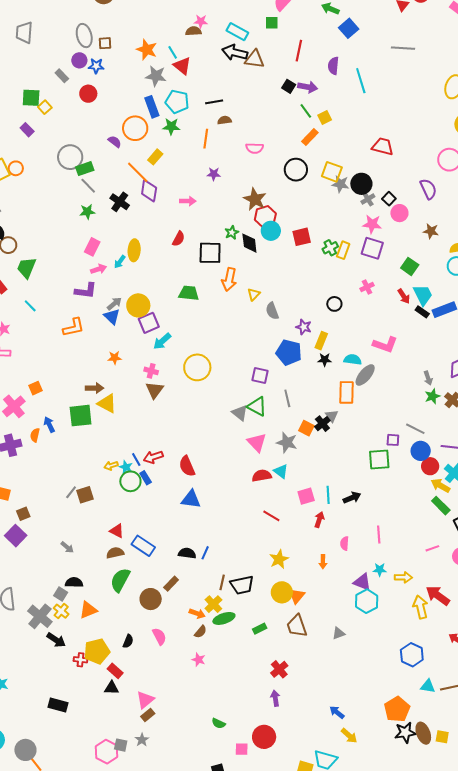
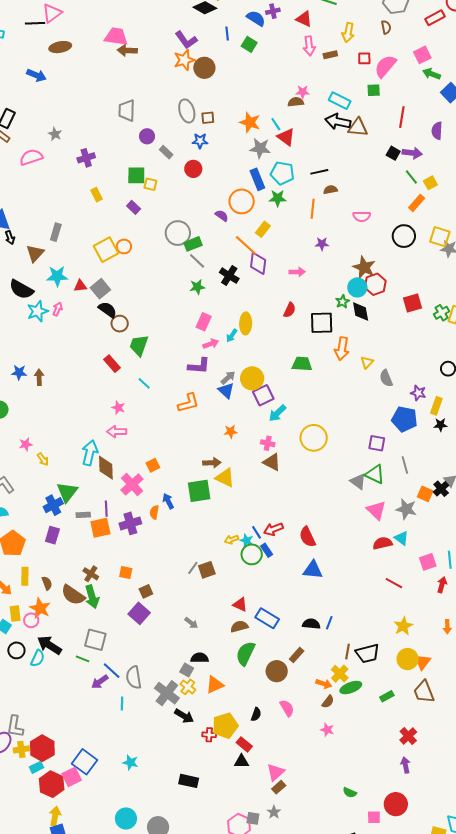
purple circle: (79, 60) -> (147, 136), moved
yellow square: (45, 107) -> (150, 184), turned -32
cyan circle: (271, 231) -> (357, 287), moved
brown triangle: (154, 390) -> (272, 462), turned -36

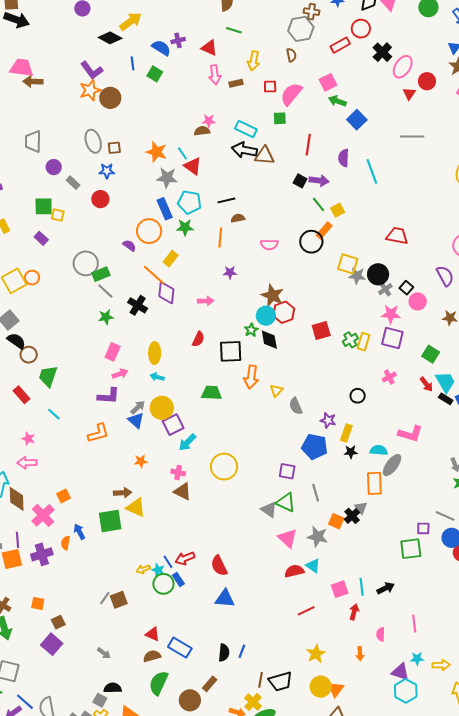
black circle: (404, 236) -> (311, 242), moved
cyan arrow: (232, 336) -> (157, 377), moved, turned 72
red line: (394, 583) -> (306, 611), turned -54
black semicircle: (311, 624) -> (224, 653), turned 90

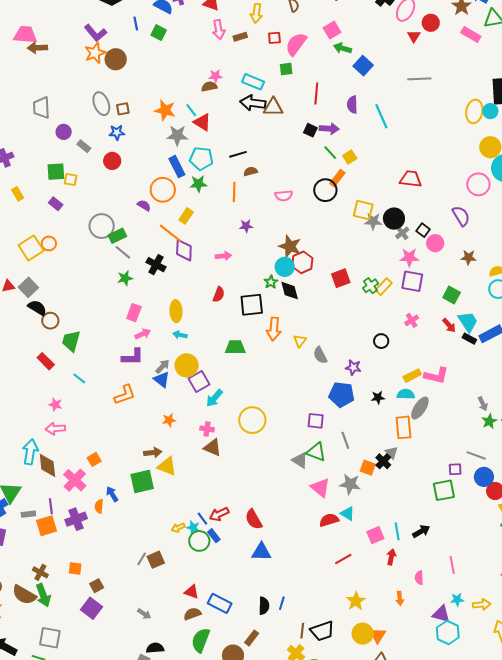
yellow rectangle: (363, 342) -> (384, 287), turned 30
yellow rectangle: (346, 433) -> (412, 376), moved, turned 48

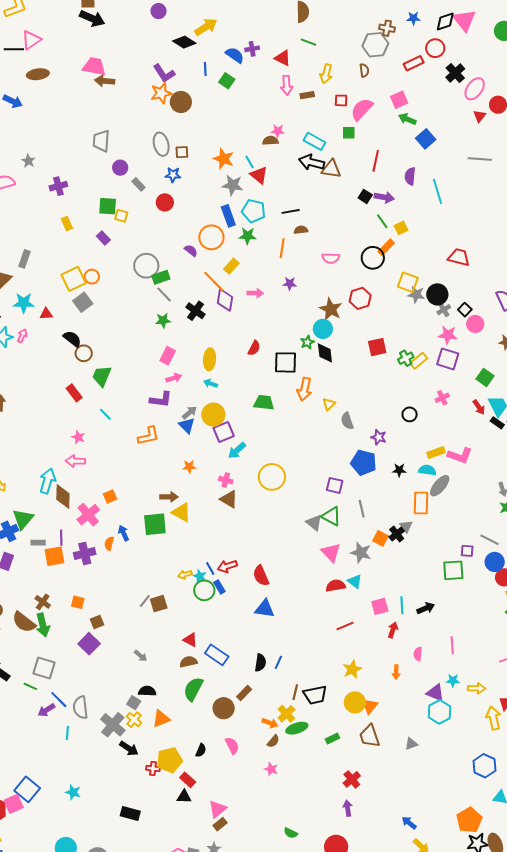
pink arrow: (224, 256) -> (255, 293), moved
red hexagon: (302, 262) -> (360, 298), moved
gray square: (28, 287) -> (83, 302), moved

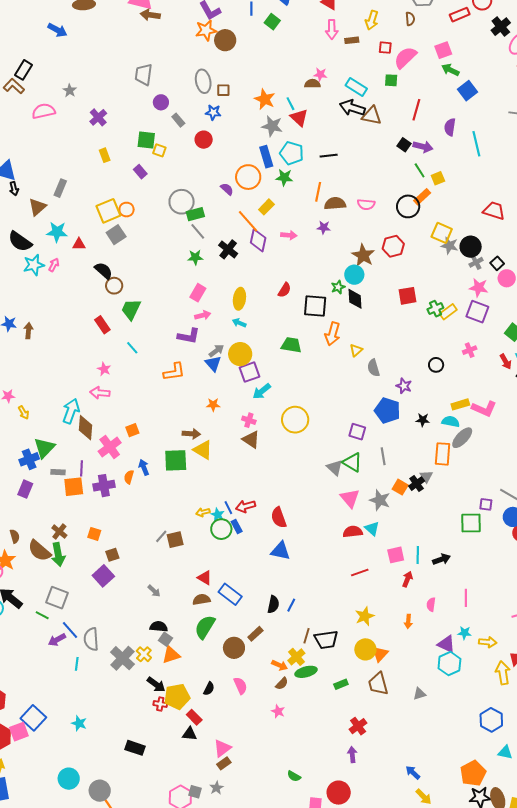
purple cross: (58, 186) -> (98, 117), turned -30
brown semicircle: (301, 230) -> (335, 203), moved, size x1.5
gray square: (134, 703) -> (165, 639), moved
black arrow: (129, 748) -> (156, 685), moved

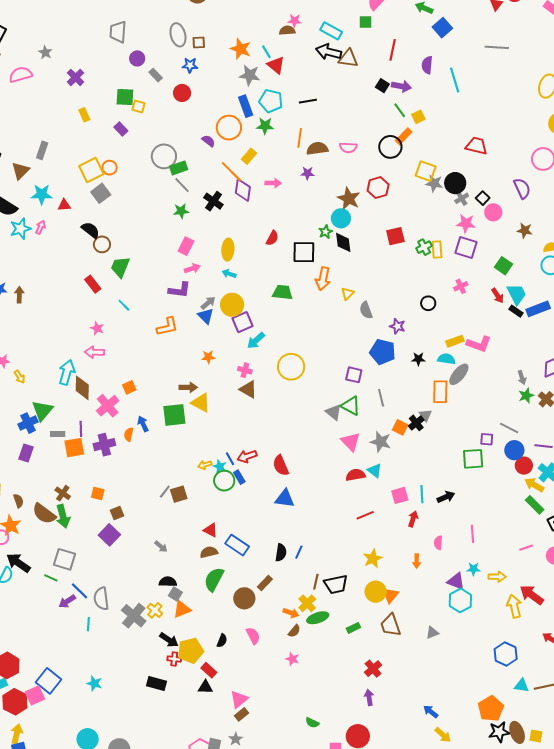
yellow rectangle: (448, 312) -> (437, 250), turned -54
black rectangle: (135, 748) -> (156, 683), moved

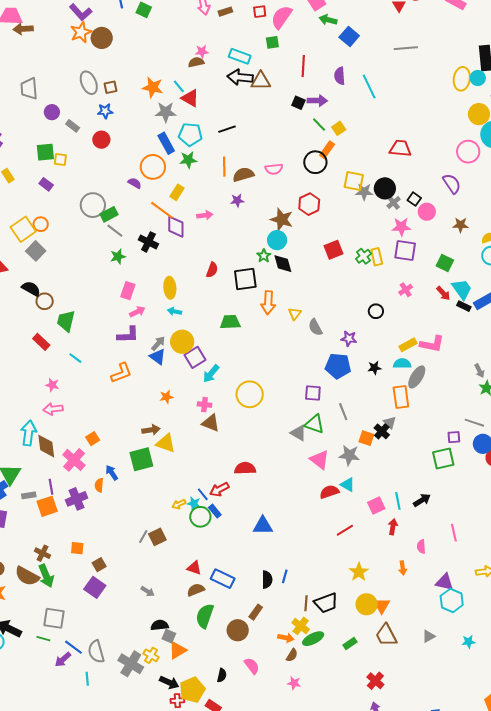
red semicircle: (281, 465) -> (245, 468), moved, turned 120
cyan star: (473, 569) -> (469, 642), moved

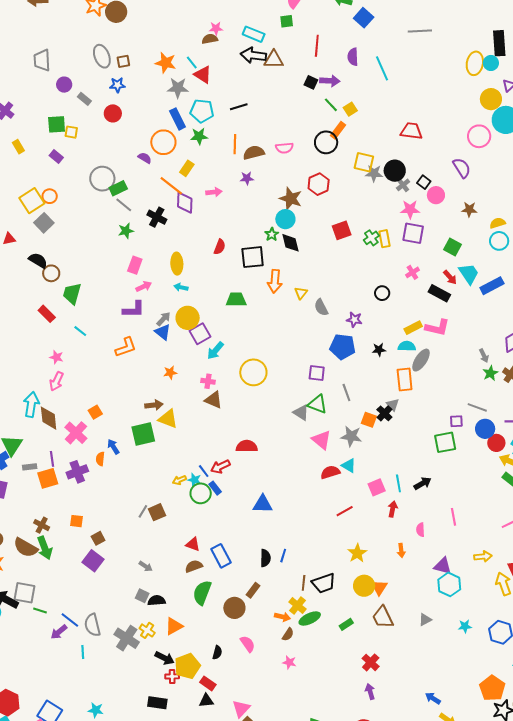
black rectangle: (464, 306) -> (439, 293), moved, size x1.5
pink arrow: (53, 409) -> (56, 381), turned -60
blue rectangle: (223, 579) -> (221, 556), turned 35
gray square: (54, 618) -> (24, 593), moved
gray square: (169, 636) -> (142, 596), moved

